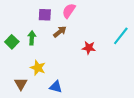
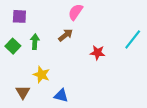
purple square: (45, 15) -> (19, 16), moved

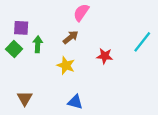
purple square: (19, 16) -> (21, 28), moved
yellow star: (41, 75) -> (66, 65), moved
blue triangle: (61, 96) -> (75, 102), moved

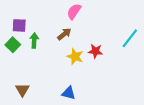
yellow star: (66, 65) -> (75, 57), moved

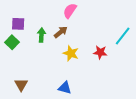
green arrow: (34, 40) -> (41, 35), moved
red star: (95, 51) -> (100, 52), moved

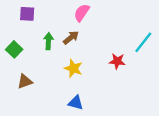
purple square: (18, 24) -> (27, 14), moved
yellow star: (71, 53) -> (73, 68), moved
brown triangle: (21, 85) -> (25, 81), moved, turned 40

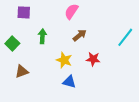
brown arrow: (71, 38) -> (80, 35), moved
red star: (117, 61) -> (93, 59), moved
blue triangle: (76, 103) -> (69, 82), moved

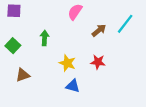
purple square: (24, 12) -> (14, 11), moved
brown arrow: (80, 35) -> (99, 30), moved
cyan line: (125, 37) -> (125, 24), moved

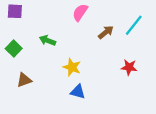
green arrow: (44, 38) -> (47, 40), turned -72
red star: (98, 62) -> (129, 67), moved

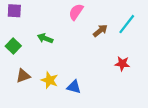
yellow star: (72, 67) -> (50, 80), moved

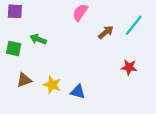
green arrow: (45, 38) -> (38, 39), moved
green square: (13, 46) -> (14, 49), turned -32

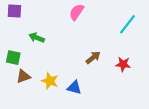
brown arrow: (106, 32) -> (93, 58), moved
green square: (14, 49) -> (13, 58), moved

